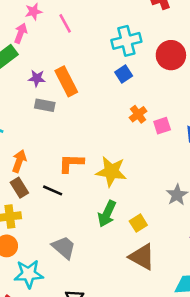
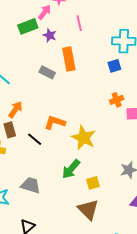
pink line: (65, 23) -> (79, 23), moved
purple star: (37, 78) -> (50, 35), moved
gray trapezoid: (64, 247) -> (31, 185), turned -40

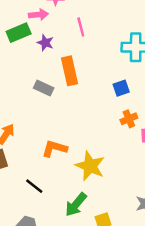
pink arrow: (45, 12) -> (38, 15), turned 49
blue square: (114, 66) -> (121, 88), moved
black line: (35, 139) -> (34, 186), moved

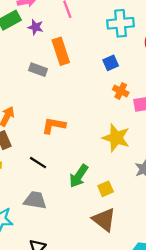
orange cross: (129, 119) -> (121, 91), turned -35
yellow star: (90, 166) -> (116, 138), moved

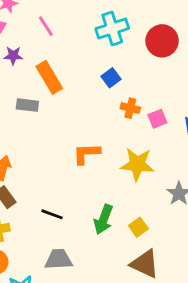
orange L-shape: (54, 125) -> (86, 154), moved

